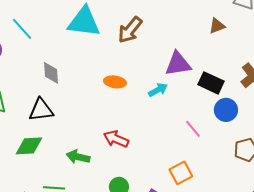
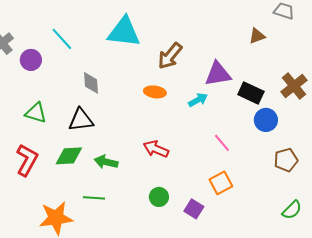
brown arrow: (130, 30) -> (170, 56), moved
pink line: (193, 129) -> (222, 143), moved
green arrow: (78, 157) -> (106, 162), moved

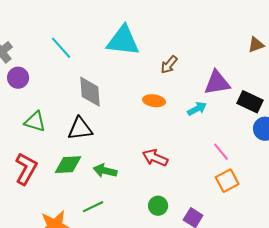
brown arrow: (170, 56) -> (169, 65), size x0.7
purple circle: (31, 60) -> (18, 78), moved
gray diamond: (91, 83) -> (90, 92), size x1.4
orange square: (221, 183) -> (227, 181), moved
green line: (94, 198) -> (93, 207), turned -30

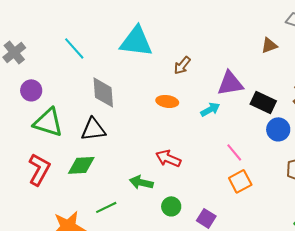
purple circle: (18, 78) -> (31, 90), moved
green triangle: (35, 122) -> (48, 122), size x1.4
green arrow: (105, 171) -> (141, 182), moved

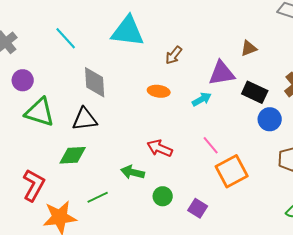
brown triangle: (269, 45) -> (249, 48), moved
pink line: (234, 152) -> (211, 145), moved
red L-shape: (39, 169) -> (34, 185), moved
orange square: (240, 181) -> (232, 171), size x1.4

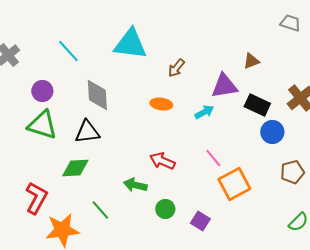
purple circle: (23, 80) -> (42, 91), moved
green line: (98, 197) -> (100, 210), turned 75

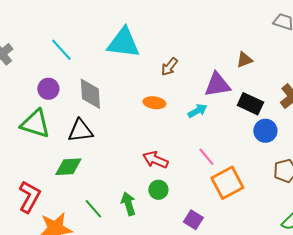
purple circle: (42, 91) -> (48, 89), moved
green arrow: (135, 185) -> (128, 204), moved, turned 60
green circle: (165, 209) -> (158, 190), moved

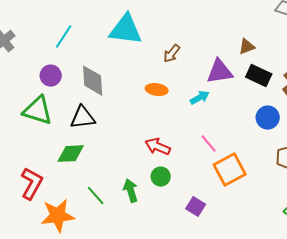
cyan line: (61, 50) -> (64, 37), turned 75
black rectangle: (250, 104) -> (259, 76), moved

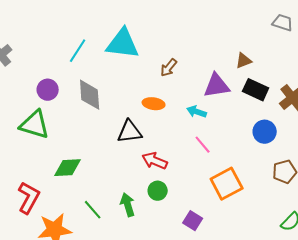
cyan line: (64, 37) -> (78, 51), moved
cyan arrow: (200, 98) -> (197, 112), turned -132
black triangle: (83, 118) -> (130, 132), moved
pink line: (209, 144) -> (203, 145), moved

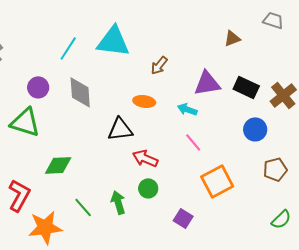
brown triangle: (244, 61) -> (232, 38), moved

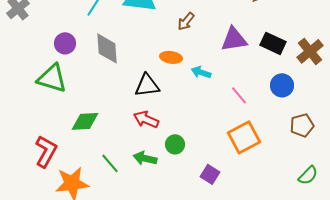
cyan arrow: (187, 109) -> (201, 72), moved
pink line: (193, 142) -> (239, 95), moved
red arrow: (145, 158) -> (146, 119), moved
green arrow: (118, 202) -> (145, 158), turned -60

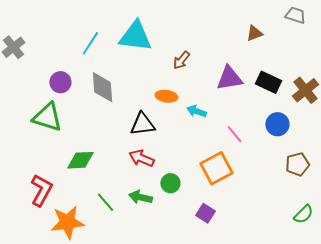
orange square: (244, 137) -> (216, 168), moved

